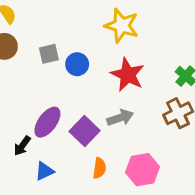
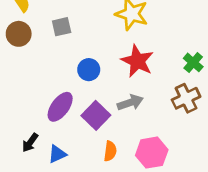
gray square: (49, 54) -> (62, 27), moved
blue circle: (77, 64) -> (89, 70), moved
black arrow: (22, 146) -> (30, 143), moved

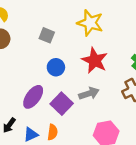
gray square: (62, 27) -> (47, 35), moved, turned 35
orange semicircle: (110, 151) -> (53, 132), moved

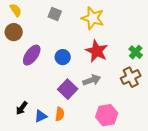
gray square: (47, 35) -> (55, 14), moved
purple ellipse: (33, 97) -> (32, 55), moved

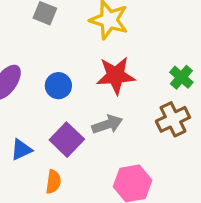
red star: (97, 51) -> (116, 76), turned -30
blue triangle: (41, 116) -> (21, 150), moved

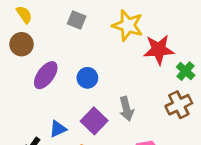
red star: (116, 76) -> (159, 50), moved
gray arrow: (107, 124) -> (126, 109), turned 95

